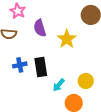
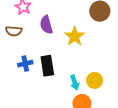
cyan arrow: (59, 85) -> (75, 83), moved, turned -56

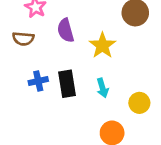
yellow circle: (95, 80) -> (139, 103), moved
cyan arrow: (75, 83) -> (102, 88), moved

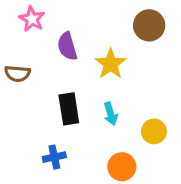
brown semicircle: (23, 39) -> (17, 74), moved
blue cross: (38, 81) -> (54, 157), moved

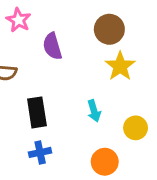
brown circle: (149, 25) -> (109, 29), moved
yellow star: (111, 64) -> (120, 66), moved
black rectangle: (69, 109) -> (37, 112), moved

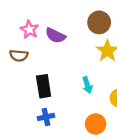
pink star: (18, 20) -> (29, 30), moved
purple semicircle: (52, 46) -> (55, 35), turned -48

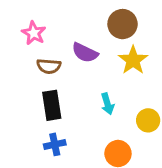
purple semicircle: (55, 35) -> (85, 53), moved
brown semicircle: (19, 56) -> (49, 66), moved

